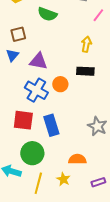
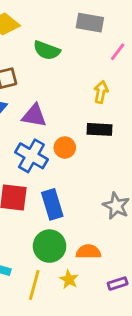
green circle: (32, 153) -> (50, 246), moved

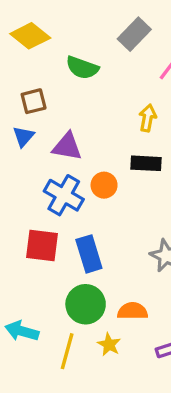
gray rectangle: (90, 23) -> (134, 34), turned -56

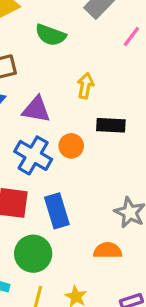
yellow arrow: (148, 118) -> (85, 86), moved
green circle: (86, 304) -> (33, 254), moved
orange semicircle: (133, 311) -> (108, 251), moved

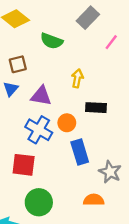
blue rectangle: (57, 211) -> (80, 152), moved

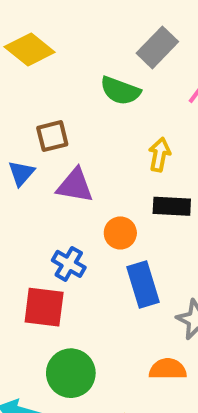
green semicircle: (52, 41) -> (120, 91), moved
brown square: (18, 64) -> (52, 136), moved
yellow arrow: (77, 78) -> (159, 155), moved
blue cross: (39, 130) -> (69, 264), moved, size x0.7

